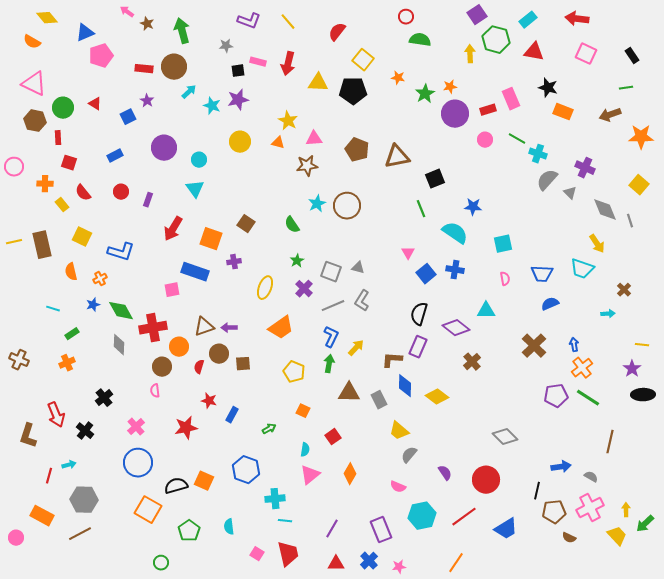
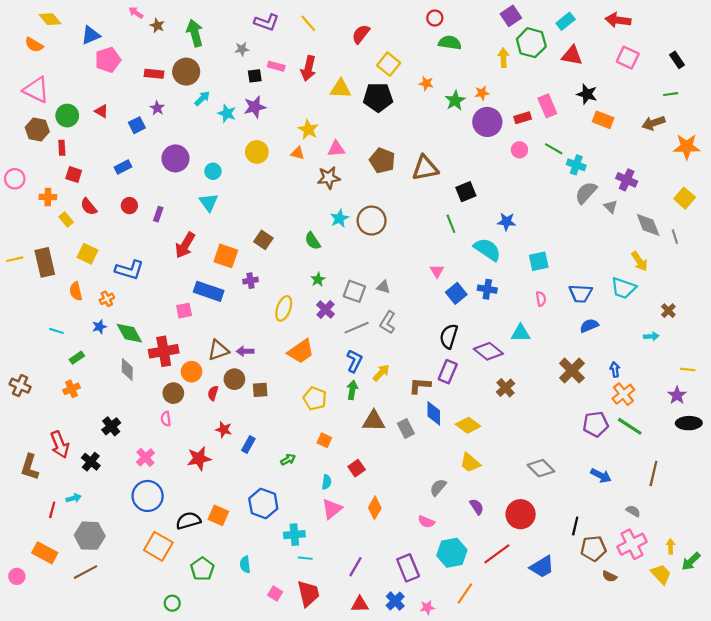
yellow trapezoid: (399, 431) -> (470, 463), moved
blue arrow: (561, 467) -> (601, 476), moved, turned 36
orange line: (456, 563) -> (465, 594), moved

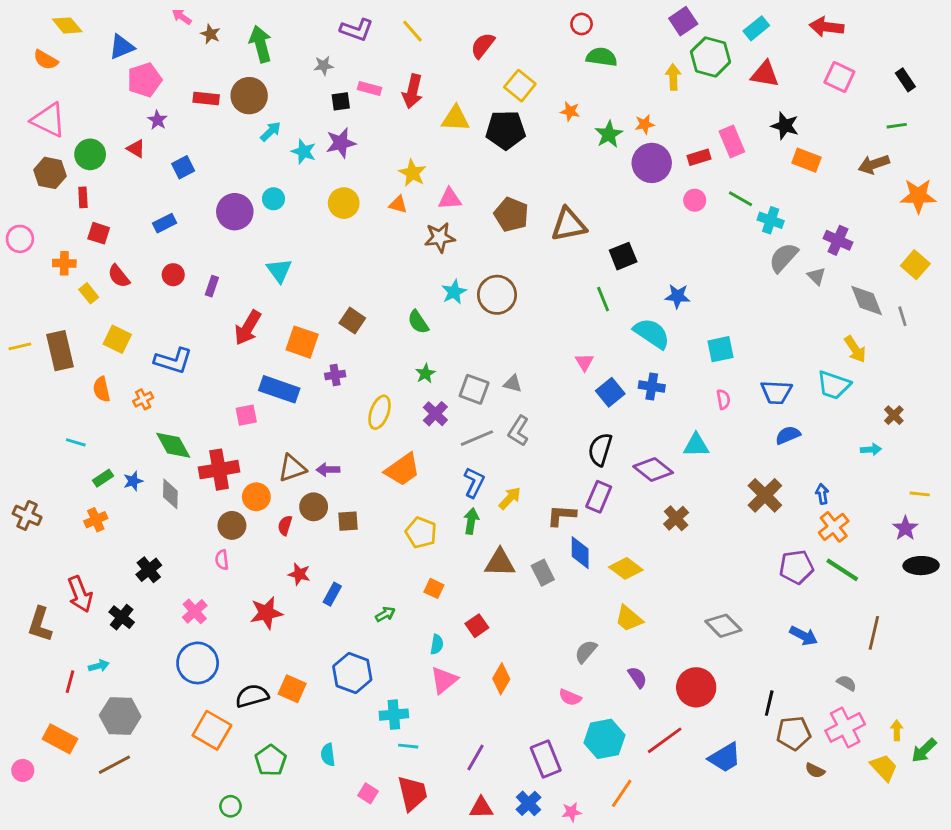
purple star: (157, 108) -> (157, 120), moved
cyan circle: (213, 171) -> (273, 199), moved
blue star: (99, 327) -> (133, 481), moved

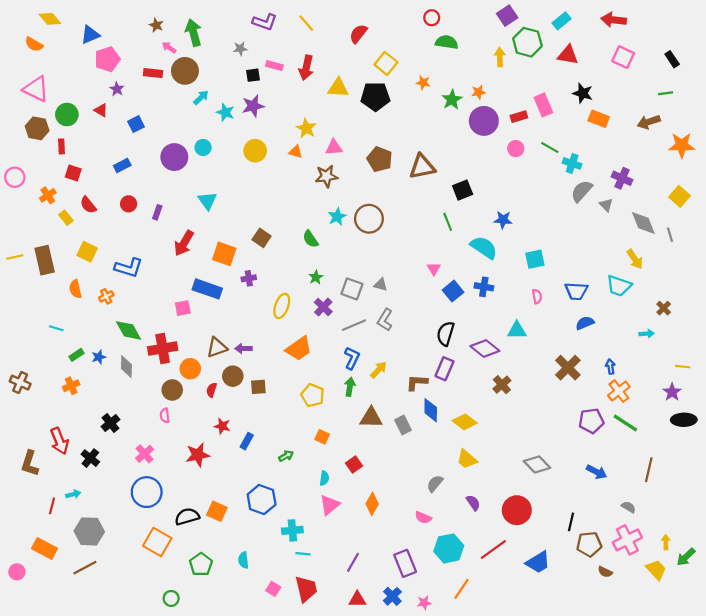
pink arrow: (182, 17) -> (169, 48), moved
orange cross: (64, 263) -> (48, 195), turned -35

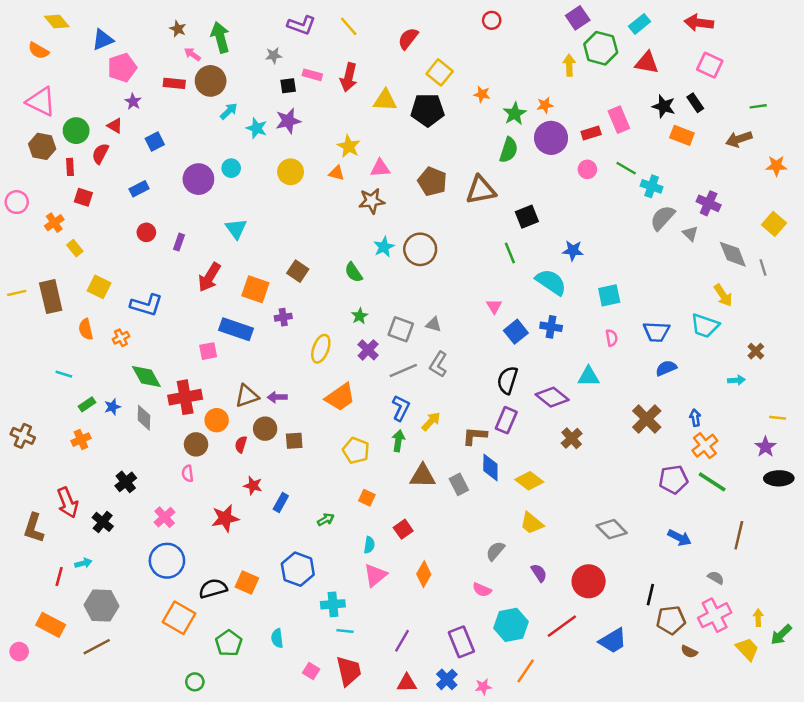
green semicircle: (447, 42) -> (509, 150), moved, turned 100
black rectangle: (672, 59) -> (695, 103), moved
orange star: (682, 145) -> (776, 166), size x0.7
red semicircle: (88, 205) -> (100, 154), moved, turned 66

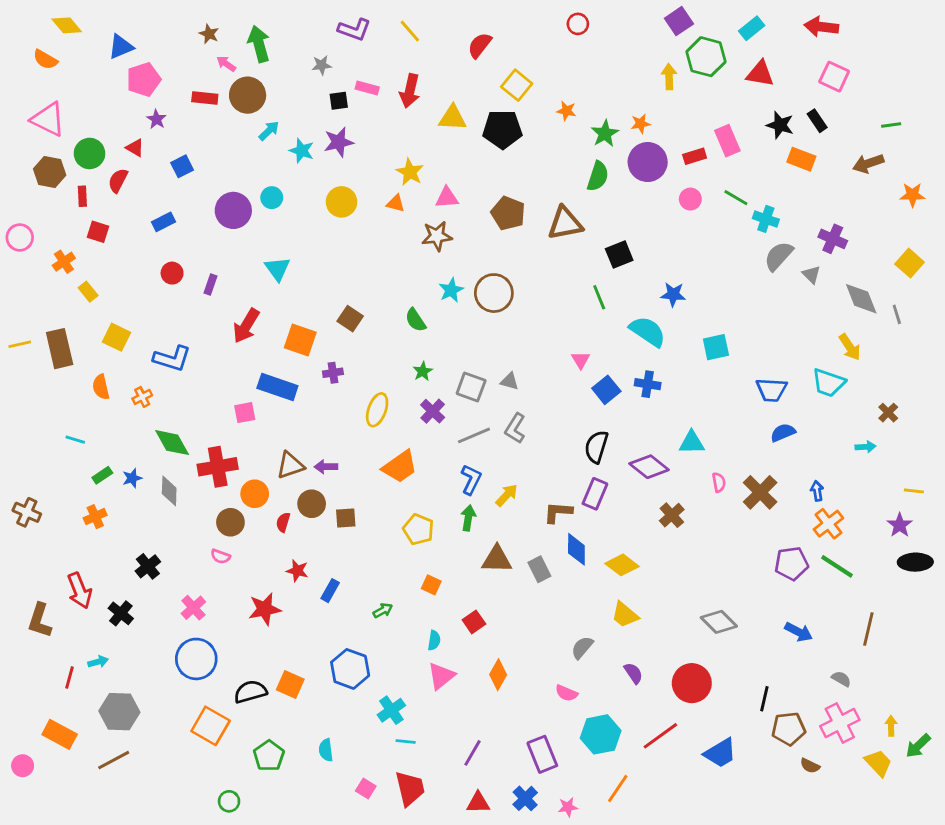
pink semicircle: (612, 338) -> (719, 482), moved
pink semicircle: (188, 473) -> (220, 556), turned -63
cyan cross: (333, 604) -> (391, 710), turned -30

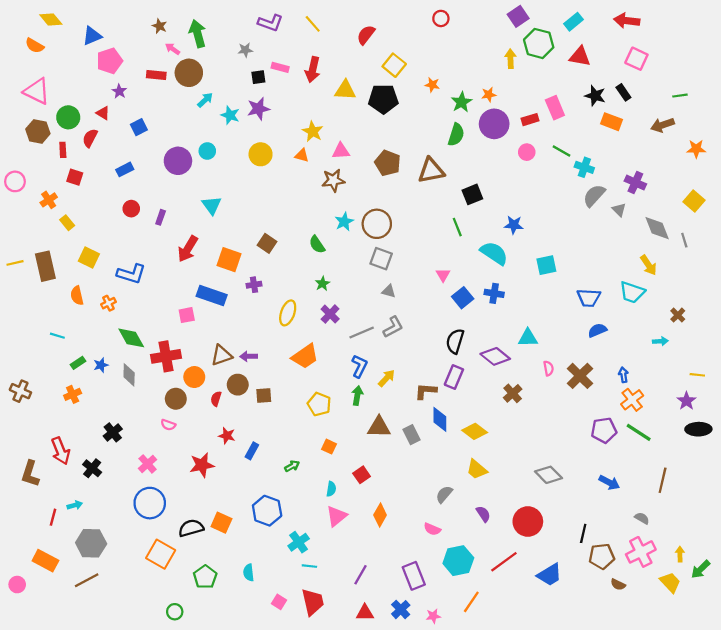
gray square: (471, 387) -> (381, 259), moved
gray L-shape: (515, 428) -> (393, 327), turned -150

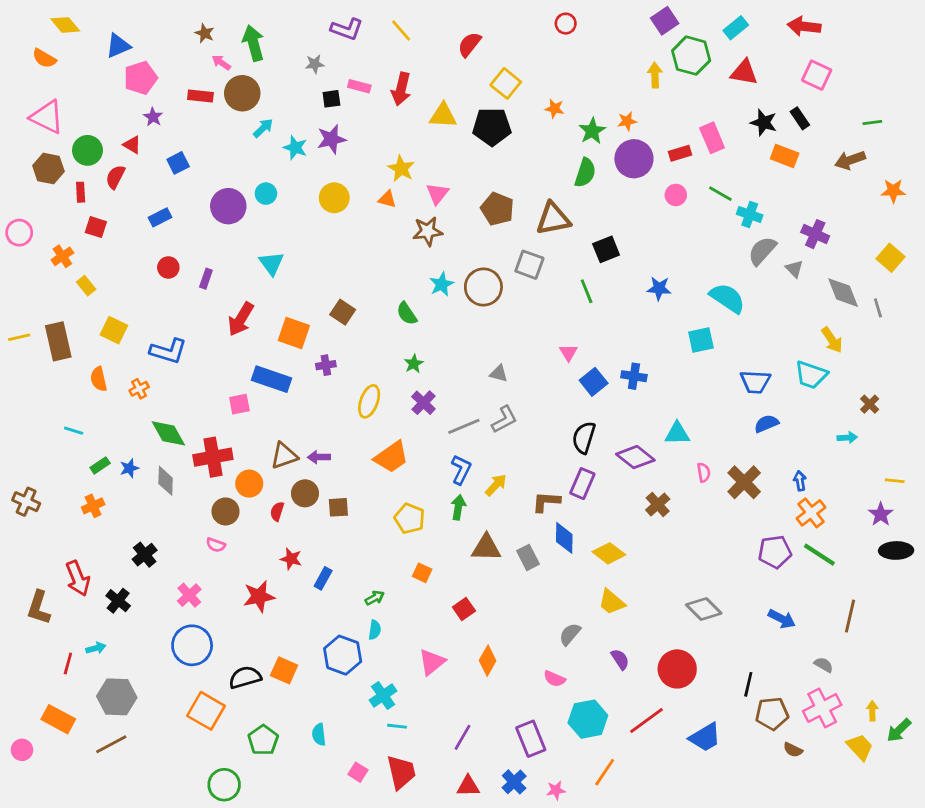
pink triangle: (341, 151) -> (437, 194), turned -48
cyan semicircle: (494, 253) -> (727, 298), moved
gray square: (381, 259) -> (529, 265), moved
cyan semicircle: (331, 489) -> (375, 630), moved
green circle: (175, 612) -> (224, 785), size x1.5

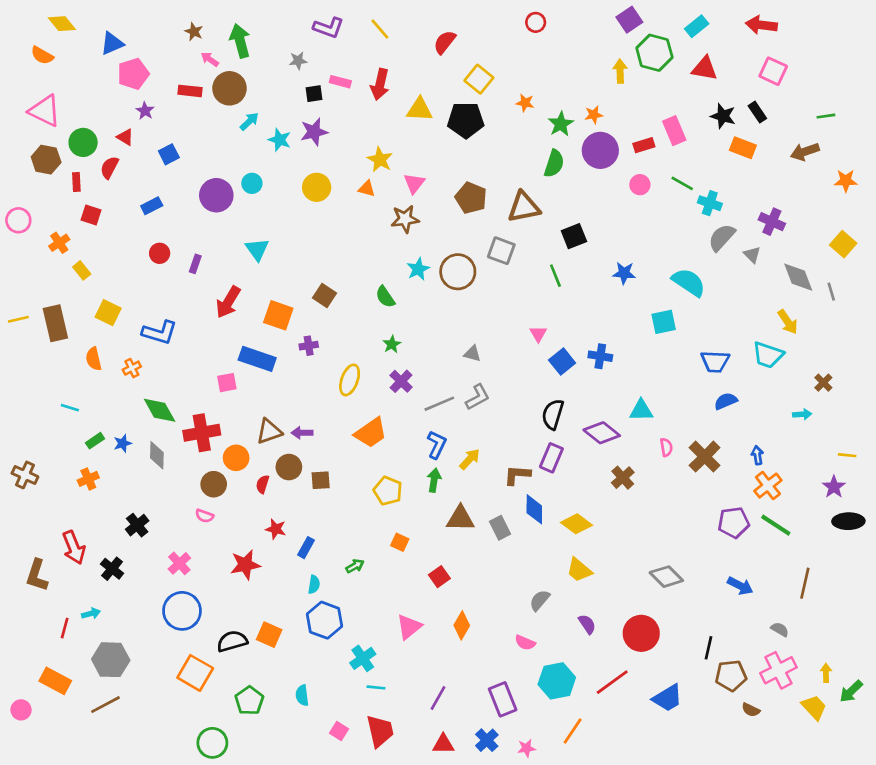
cyan semicircle: (375, 630) -> (314, 585), moved

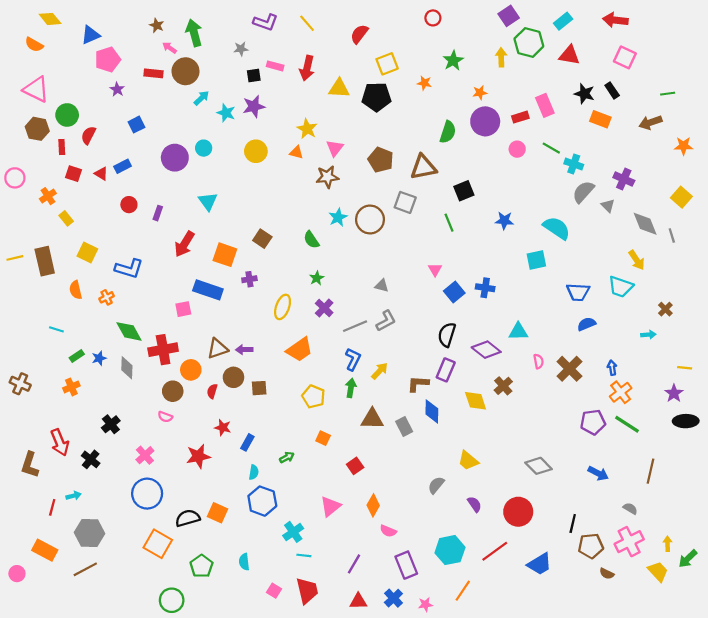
yellow square: (479, 79) -> (387, 64), turned 30
green star: (561, 124) -> (453, 61), moved
red triangle: (125, 137) -> (101, 174), moved
yellow diamond: (577, 524) -> (476, 401), moved, turned 35
pink semicircle: (525, 643) -> (388, 531), moved

